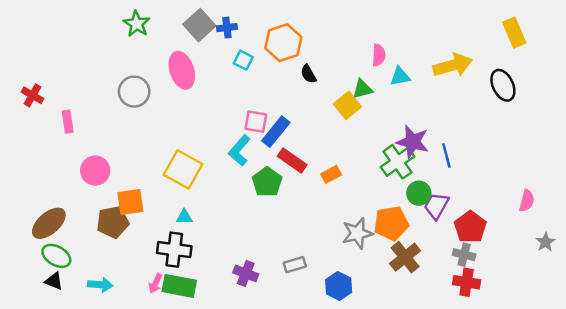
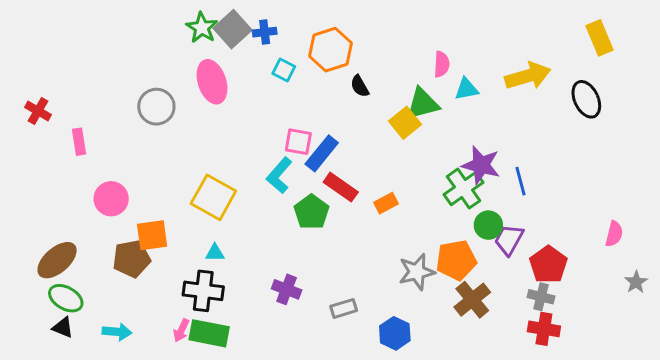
green star: (137, 24) -> (202, 28), moved
green triangle: (362, 89) -> (423, 104), size x1.4
purple cross: (246, 273) -> (287, 289), moved

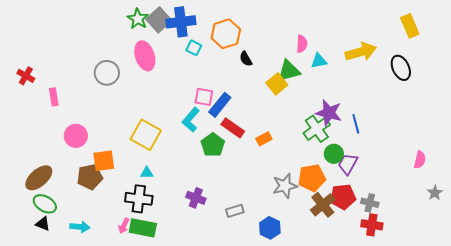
blue cross: (265, 32) -> (181, 22), size x1.8
red pentagon: (548, 265) -> (343, 197), moved, turned 30

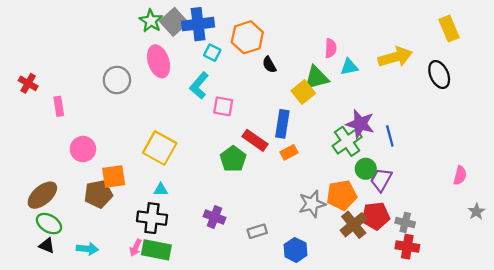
blue rectangle: (220, 105) -> (282, 124), moved, turned -30
cyan L-shape: (191, 120) -> (199, 85), moved

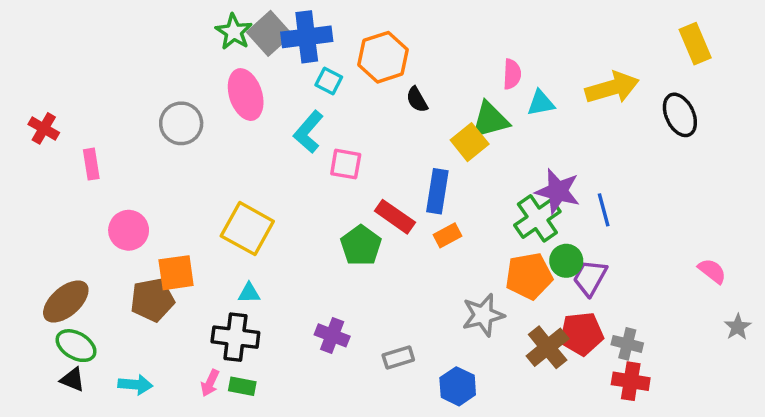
pink semicircle: (460, 175) -> (712, 271), turned -66
orange pentagon: (342, 195) -> (529, 276), moved
green rectangle: (156, 250) -> (242, 386), size x0.6

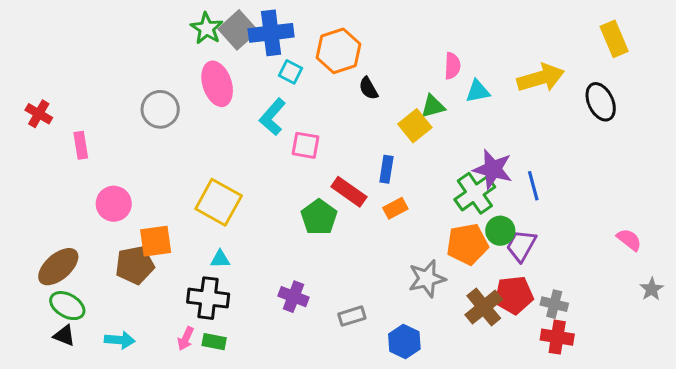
green triangle: (490, 120) -> (433, 106), size x0.7
blue rectangle: (437, 191) -> (386, 169), size x0.7

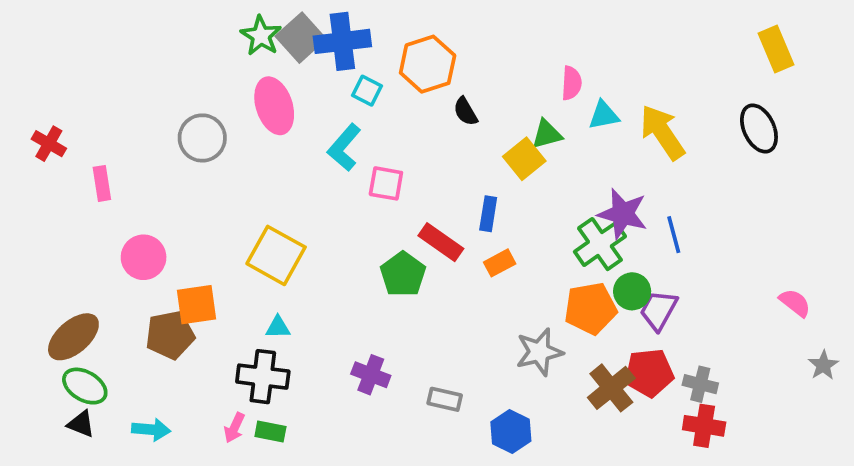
yellow arrow: (541, 78) -> (662, 132), moved, turned -108
gray rectangle: (352, 316) -> (445, 399), turned 30

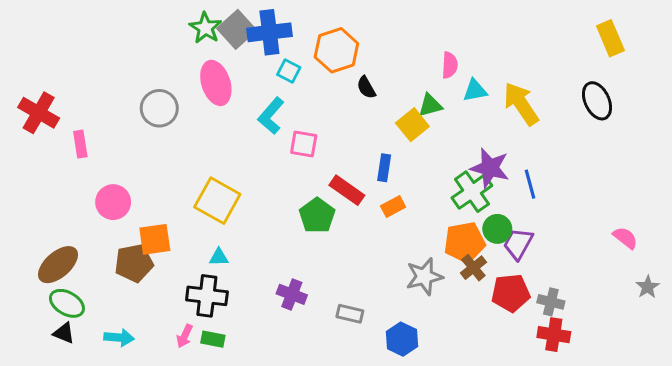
red cross: (49, 144) -> (39, 113), size x1.5
brown cross: (611, 388) -> (473, 268), moved, size x0.7

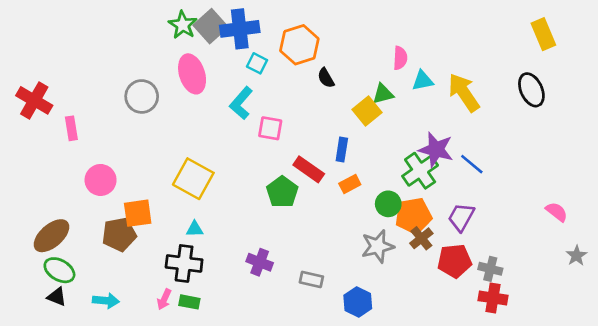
blue line: (530, 184) -> (472, 164), turned -35
green circle: (497, 229) -> (388, 204), moved

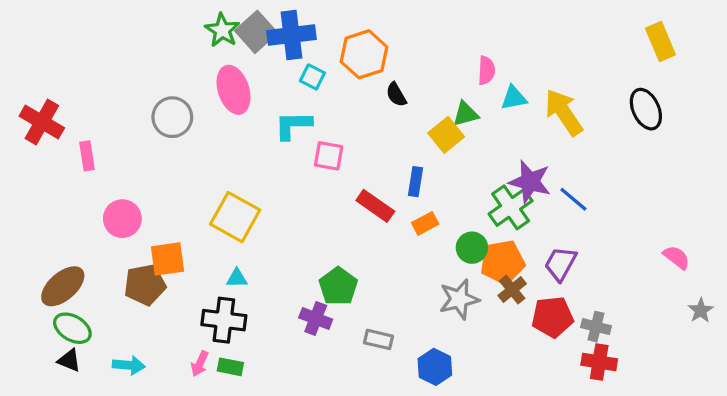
cyan L-shape: (241, 103) -> (293, 125), turned 48
green pentagon: (282, 192) -> (338, 286), moved

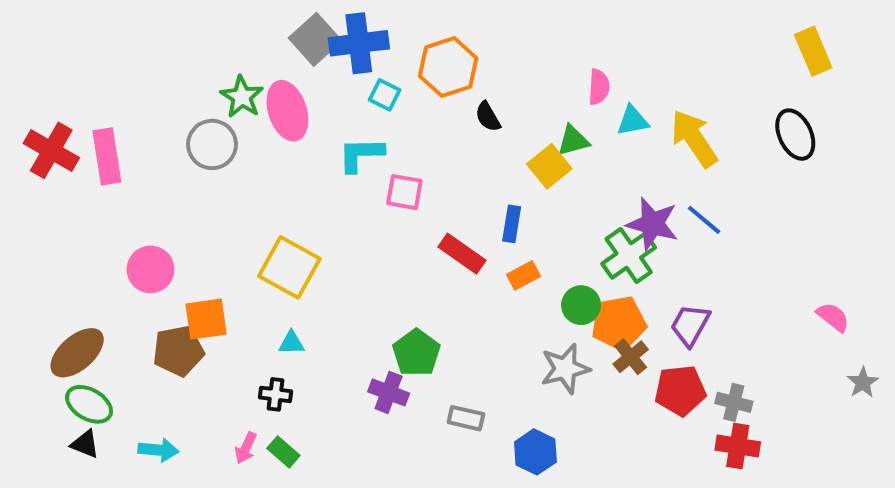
green star: (222, 30) -> (242, 97), moved
pink rectangle: (87, 156) -> (107, 156), moved, size x1.5
blue line: (573, 199) -> (704, 220), moved
black cross: (224, 320) -> (276, 394), size x0.6
green rectangle: (230, 367) -> (283, 452), turned 30

